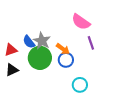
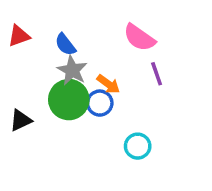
blue semicircle: (29, 42) -> (65, 45), moved
red triangle: (11, 50) -> (19, 36), moved
blue circle: (66, 60) -> (100, 103), moved

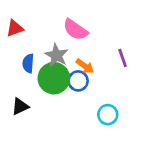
pink semicircle: (139, 38) -> (75, 30), moved
blue semicircle: (65, 45) -> (28, 63), moved, turned 42
black triangle: (21, 120) -> (20, 107), moved

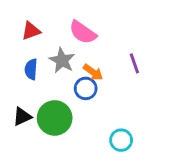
red triangle: (15, 28) -> (31, 31), moved
green circle: (54, 78) -> (55, 118), moved
cyan circle: (108, 115) -> (121, 140), moved

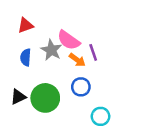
pink semicircle: (83, 32) -> (69, 40), moved
purple line: (134, 63) -> (93, 52), moved
blue circle: (86, 88) -> (81, 87), moved

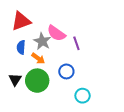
red triangle: (26, 25) -> (21, 21), size x1.5
orange arrow: (77, 60) -> (38, 58), moved
black triangle: (18, 97) -> (15, 80), turned -32

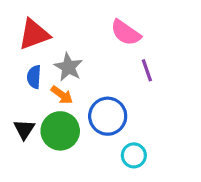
pink semicircle: (56, 33) -> (126, 33), moved
purple line: (76, 43) -> (147, 70), moved
blue circle: (66, 71) -> (108, 116), size x1.5

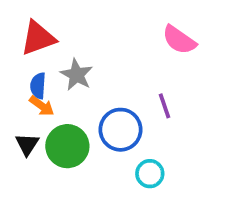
pink semicircle: (126, 33) -> (179, 40), moved
purple line: (147, 70) -> (164, 106), moved
orange arrow: (62, 95) -> (42, 106), moved

